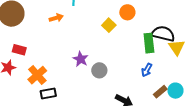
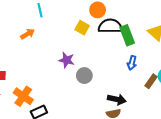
black semicircle: (163, 34) -> (110, 26), moved
purple star: (81, 59) -> (67, 60), moved

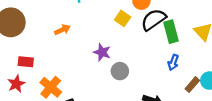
black semicircle: (110, 26) -> (153, 20), turned -40
orange arrow: (28, 34) -> (62, 30), moved

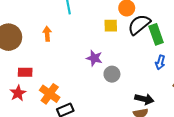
yellow square: (123, 18) -> (111, 26), turned -32
orange arrow: (62, 30) -> (47, 34), moved, turned -64

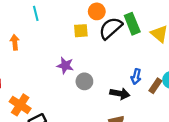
green rectangle: (156, 34) -> (132, 24), moved
blue arrow: (160, 62) -> (136, 77), moved
black arrow: (144, 99) -> (120, 94), moved

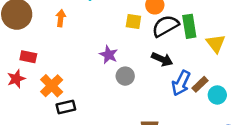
blue arrow: (136, 77) -> (181, 83), size x1.5
brown rectangle: (155, 86) -> (200, 84), moved
black arrow: (120, 94) -> (162, 59), moved

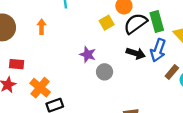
yellow square: (133, 22) -> (107, 23), turned -32
blue arrow: (181, 83) -> (158, 50), moved

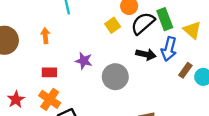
purple star: (88, 54) -> (84, 61), moved
red rectangle: (17, 64) -> (49, 72), moved
gray circle: (105, 72) -> (115, 77), size x1.5

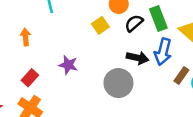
black semicircle: (143, 23) -> (134, 23), size x0.7
red rectangle: (49, 72) -> (30, 78), turned -48
gray circle: (115, 77) -> (118, 83), moved

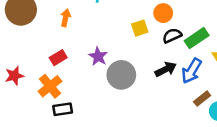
green rectangle: (158, 19) -> (197, 38), turned 60
black arrow: (138, 58) -> (166, 69), turned -55
gray circle: (118, 83) -> (121, 75), moved

